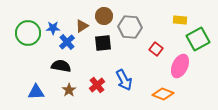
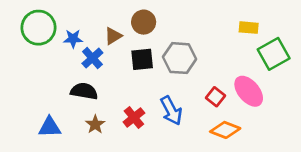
gray hexagon: (130, 27) -> (180, 58), moved
green circle: (28, 33) -> (38, 28), moved
red square: (156, 49) -> (215, 97), moved
pink ellipse: (180, 66) -> (249, 91), turned -65

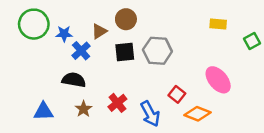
green square: (274, 54) -> (252, 41), moved, size x0.6
red square: (215, 97) -> (177, 94), moved
blue arrow: (171, 111) -> (150, 114), moved

